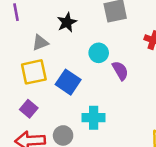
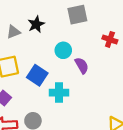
gray triangle: (40, 43) -> (13, 32), moved
cyan cross: (94, 118) -> (59, 93), moved

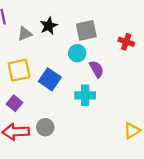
gray square: (77, 15) -> (86, 30), moved
cyan cross: (59, 93) -> (85, 95), moved

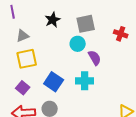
gray triangle: (25, 34) -> (23, 36), moved
blue square: (50, 79) -> (54, 82), moved

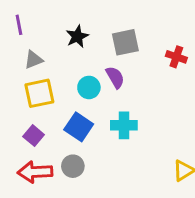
cyan circle: (78, 44) -> (89, 87), moved
purple semicircle: (95, 58) -> (115, 77), moved

